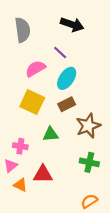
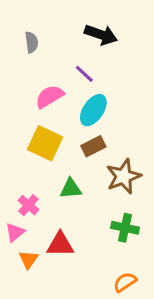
gray semicircle: (22, 30) -> (31, 42), size x0.6
pink cross: (20, 146) -> (28, 205), turned 32
orange triangle: (20, 185) -> (28, 259), turned 40

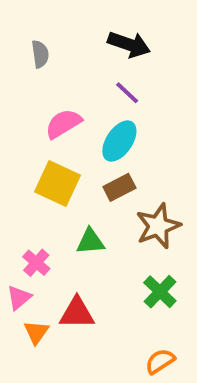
purple line: (84, 74) -> (127, 93), moved
green cross: (125, 228) -> (160, 292), turned 32

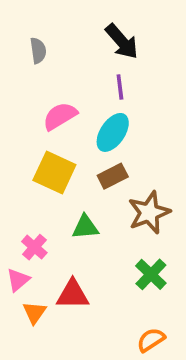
black arrow: (129, 44) -> (122, 41), turned 30
purple line: (127, 93) -> (120, 87), turned 40

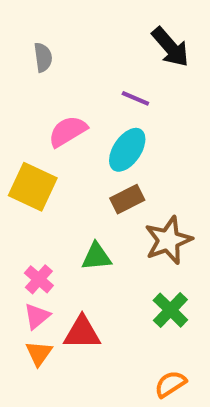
black arrow: (122, 41) -> (170, 47), moved
purple line: (120, 87) -> (135, 98), turned -60
yellow square: (54, 172) -> (33, 187), moved
pink triangle: (18, 280) -> (37, 316), moved

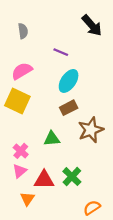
purple line: (135, 98) -> (61, 52), moved
pink semicircle: (68, 131) -> (22, 71), moved
green cross: (170, 310) -> (72, 177), moved
orange triangle: (39, 353) -> (27, 199), moved

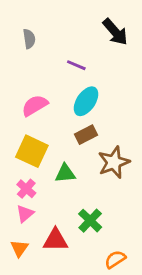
pink semicircle: (22, 71) -> (35, 105), moved
yellow square: (17, 101) -> (32, 151), moved
red triangle: (44, 180) -> (55, 240), moved
orange triangle: (27, 199) -> (19, 248), moved

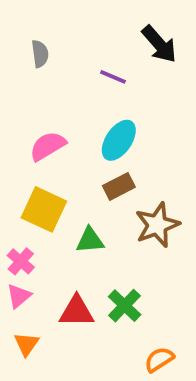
purple line: (76, 65) -> (113, 77), moved
pink cross: (26, 189) -> (21, 261), moved
pink triangle: (25, 214) -> (19, 296), moved
red triangle: (55, 240) -> (77, 311), moved

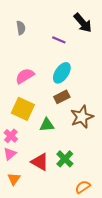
red triangle: (77, 311) -> (40, 162), turned 30

